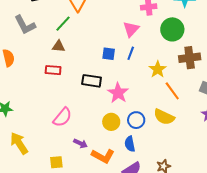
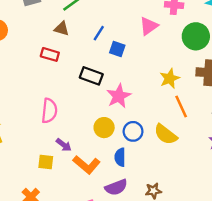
blue line: (131, 53) -> (99, 33), moved
pink semicircle: (62, 117) -> (49, 111), turned -45
yellow square: (56, 162) -> (46, 162), moved

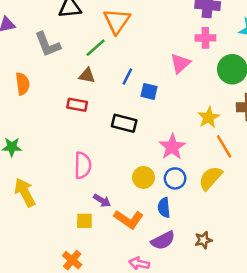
pink star: (119, 96) -> (172, 147), moved
yellow semicircle: (166, 134) -> (210, 178), turned 100

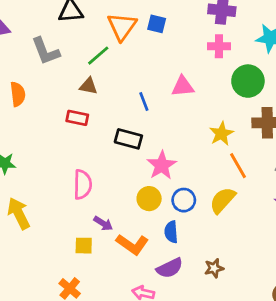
pink triangle: (180, 63) -> (183, 86), moved, turned 35
blue line: (127, 76) -> (144, 101), moved, turned -48
blue square: (149, 91) -> (157, 24), moved
pink star: (172, 147) -> (162, 165), moved

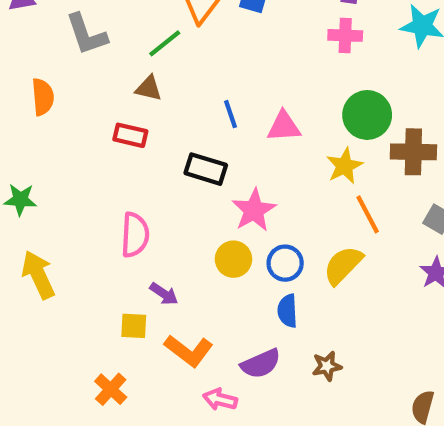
green circle: (248, 81) -> (367, 115), moved
pink triangle: (183, 86) -> (284, 126), moved
blue semicircle: (171, 232) -> (287, 311), moved
orange L-shape: (132, 244) -> (189, 351), moved

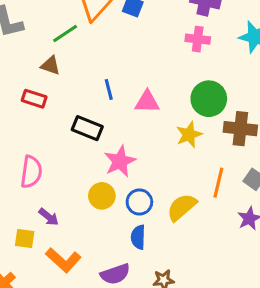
orange line: (368, 214) -> (218, 183), moved, turned 36

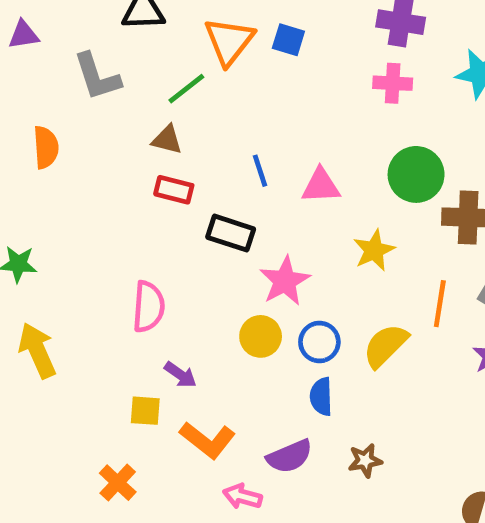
red rectangle: (34, 99) -> (174, 190), moved
yellow star: (189, 135) -> (374, 250), moved

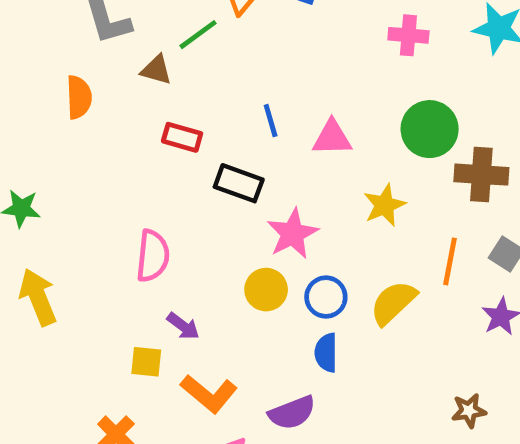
brown triangle: (167, 140) -> (156, 70), moved
orange semicircle: (46, 147) -> (79, 97), moved
brown star: (365, 460) -> (469, 411), moved

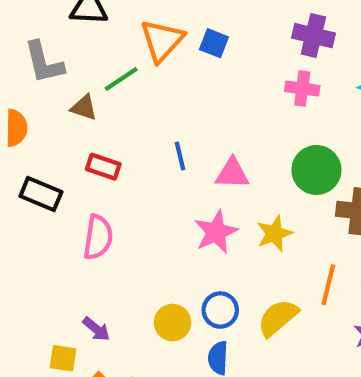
black rectangle: (239, 183) -> (41, 194), moved
pink star: (293, 234) -> (216, 232), moved
pink semicircle: (153, 256) -> (98, 237), moved
yellow circle: (266, 290) -> (173, 323), moved

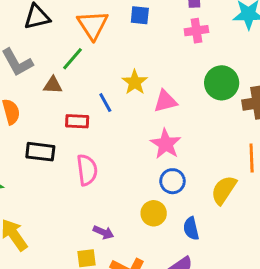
blue square: (214, 43) -> (140, 15), moved
blue line: (180, 156) -> (105, 103), moved
yellow star: (274, 233) -> (135, 82), moved
blue circle: (220, 310) -> (173, 181), moved

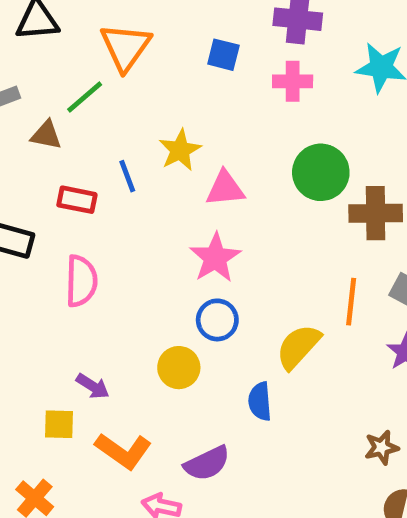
blue square: (140, 15) -> (223, 55), moved
blue semicircle: (191, 228) -> (260, 401), moved

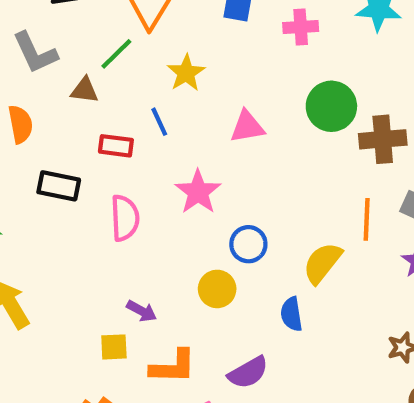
yellow star: (180, 150) -> (186, 73), moved
pink star: (215, 258) -> (198, 192), moved
orange L-shape: (123, 451) -> (173, 367), turned -30

